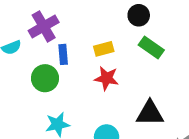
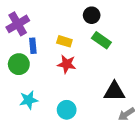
yellow rectangle: (104, 49) -> (64, 41), turned 32
black triangle: (150, 113) -> (114, 91), moved

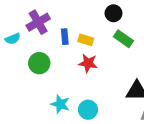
blue rectangle: (33, 46) -> (65, 37), moved
cyan star: (29, 100) -> (60, 104), moved, turned 30

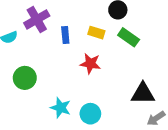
yellow rectangle: (86, 40) -> (96, 33), moved
green circle: (39, 63) -> (25, 78), moved

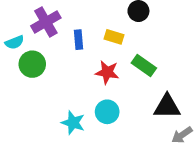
green rectangle: (129, 37) -> (144, 65), moved
green circle: (25, 78) -> (32, 64), moved
cyan circle: (90, 114) -> (107, 112), moved

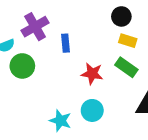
yellow rectangle: (114, 37) -> (128, 41), moved

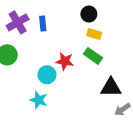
blue rectangle: (66, 43) -> (43, 23), moved
cyan circle: (92, 110) -> (47, 75), moved

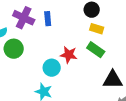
purple cross: (18, 22) -> (24, 18), turned -35

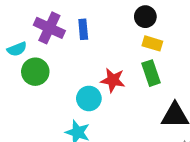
green rectangle: (96, 50) -> (151, 73), turned 36

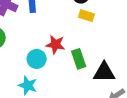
green rectangle: (151, 73) -> (79, 59), moved

